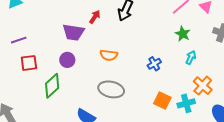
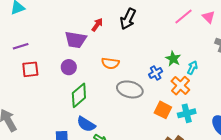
green star: (183, 34) -> (173, 59), moved
green diamond: (52, 86) -> (79, 95), moved
orange cross: (203, 86) -> (180, 86), moved
gray ellipse: (111, 89) -> (130, 89), moved

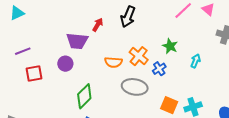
green star: (173, 59) -> (170, 46), moved
purple circle: (69, 67) -> (65, 64), moved
orange cross: (180, 86) -> (139, 56), moved

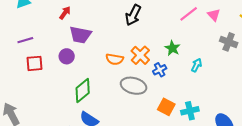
red arrow: (98, 25) -> (65, 13), moved

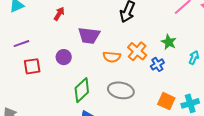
purple trapezoid: (80, 35) -> (89, 35), moved
gray ellipse: (134, 86) -> (121, 90), moved

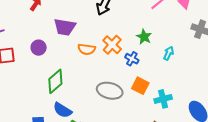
blue cross: (157, 64) -> (132, 59), turned -32
gray ellipse: (121, 90) -> (110, 91), moved
orange square: (166, 101) -> (140, 86), moved

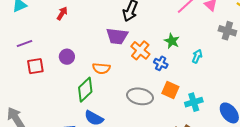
purple trapezoid: (65, 27) -> (117, 36), moved
orange semicircle: (87, 49) -> (101, 68), moved

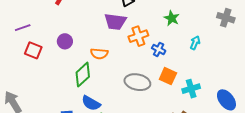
green star: (172, 41) -> (172, 18), moved
orange cross: (140, 50) -> (138, 36), turned 30
red square: (35, 66) -> (33, 50), turned 30

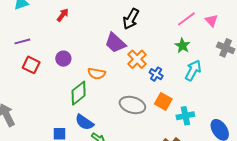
green star: (172, 18) -> (183, 46), moved
purple trapezoid: (115, 22) -> (115, 43), turned 30
orange cross: (138, 36) -> (137, 59), turned -30
cyan arrow: (195, 43) -> (193, 70), size x1.5

